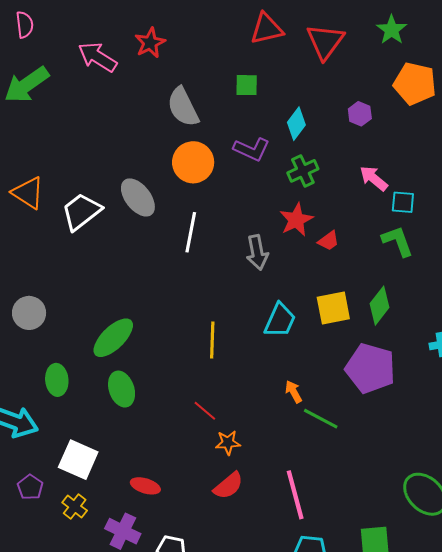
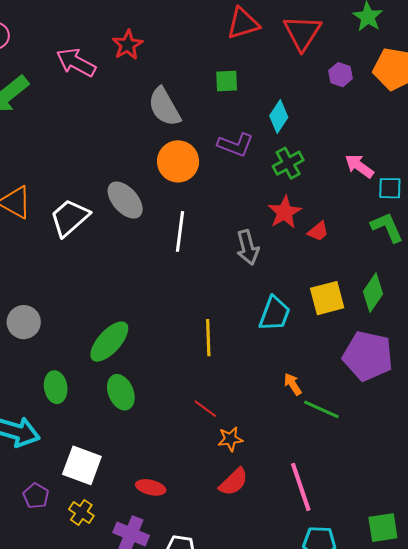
purple hexagon: (360, 114) -> (340, 75), moved

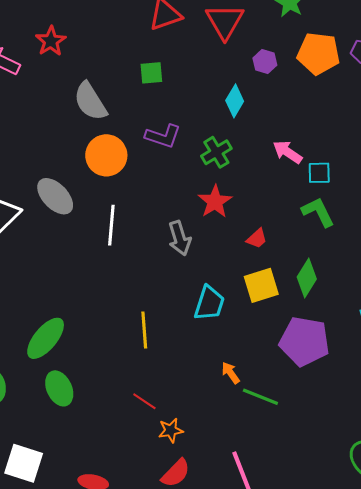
cyan diamond: (279, 116) -> (235, 101), moved
red trapezoid: (318, 231) -> (257, 239), moved

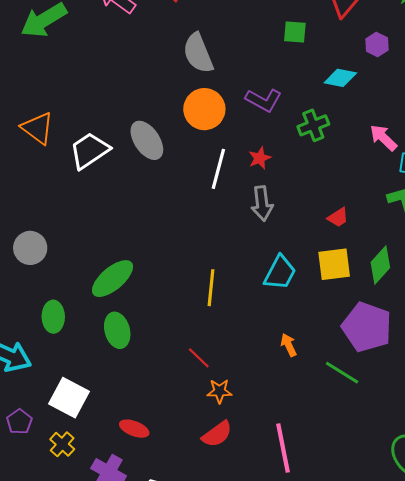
green square: (151, 73) -> (295, 32), moved
cyan diamond: (235, 101) -> (340, 78), turned 60
red star: (215, 202) -> (260, 158), moved, size x0.7
white line: (111, 225) -> (218, 169), moved
green line: (260, 397) -> (342, 373), moved

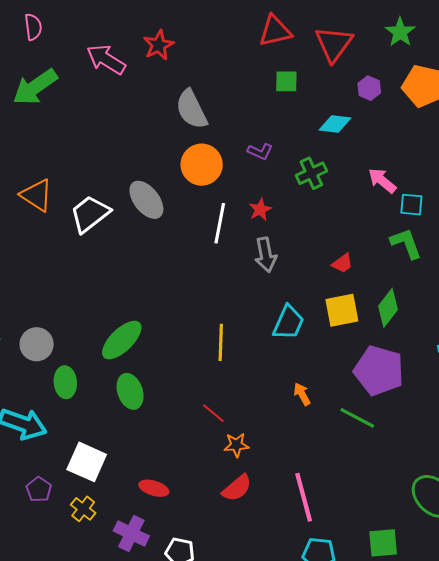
purple L-shape: (264, 100) -> (260, 152), size x0.7
gray circle: (30, 248) -> (37, 344), moved

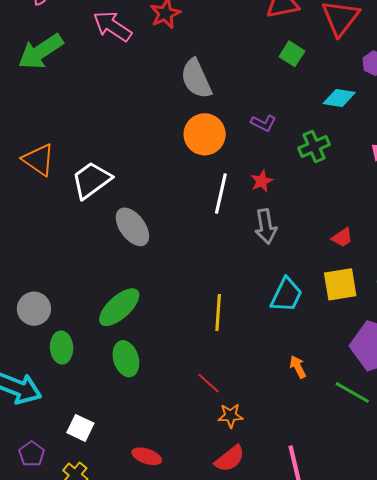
green square: (286, 81) -> (292, 54), turned 30
gray ellipse: (146, 200) -> (132, 227), moved
white square: (87, 462) -> (80, 428), size x0.7

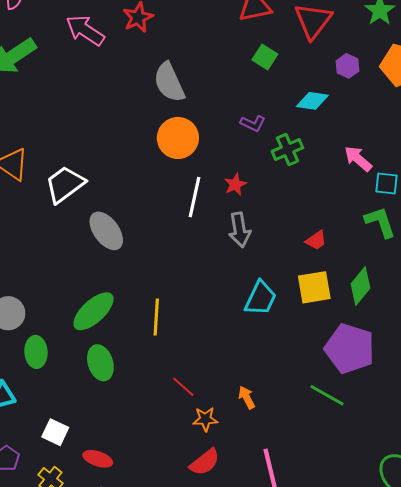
purple L-shape: (263, 123) -> (253, 123), moved
yellow line: (218, 313) -> (156, 317), moved
orange arrow: (298, 367) -> (247, 398), moved
red ellipse: (147, 456) -> (98, 459), moved

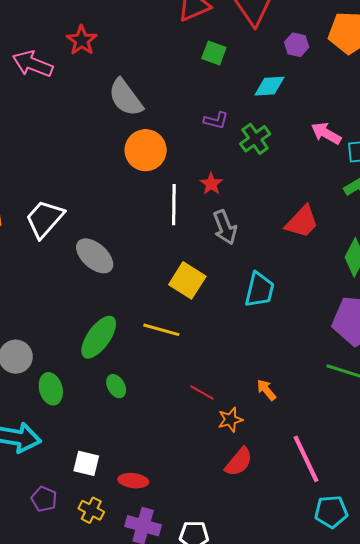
red trapezoid: (316, 240) -> (302, 222), size x1.6
yellow square: (314, 287) -> (187, 280), moved, turned -36
yellow line: (156, 317) -> (161, 330), turned -66
green ellipse: (100, 363) -> (116, 386), size x0.7

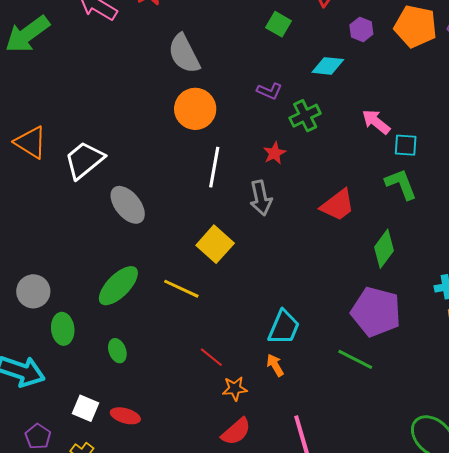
red star: (211, 184) -> (274, 153), moved
cyan trapezoid: (259, 290) -> (284, 327), moved
green ellipse: (116, 386) -> (117, 351), moved
red ellipse: (133, 481) -> (125, 416), moved

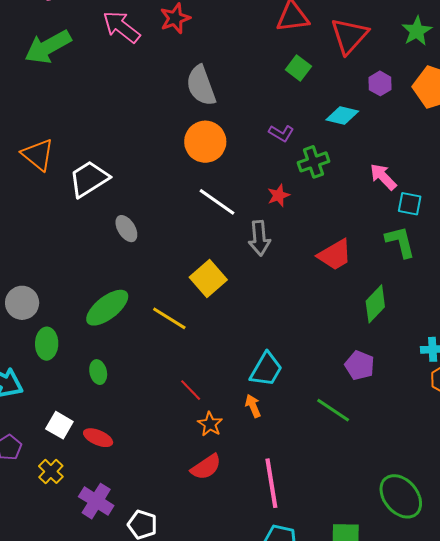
white line: (214, 167) -> (217, 202), turned -72
gray ellipse: (128, 205) -> (126, 229), size x0.7
purple pentagon: (376, 312) -> (360, 365), size x0.6
orange star: (235, 389) -> (210, 424), turned 30

